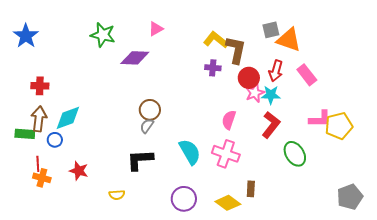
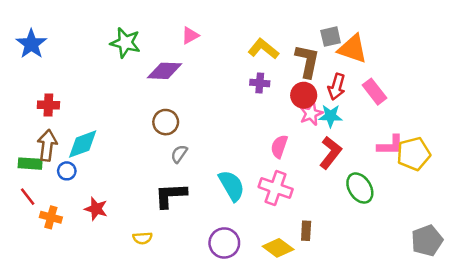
brown L-shape: (236, 50) -> (307, 61), moved
brown circle: (150, 110) -> (166, 122), moved
red line: (38, 164) -> (28, 197), moved, turned -35

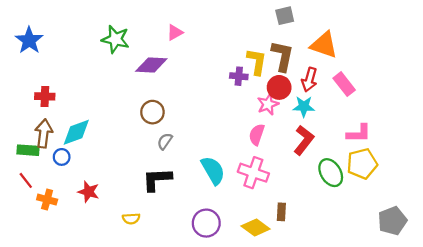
gray square: (331, 37) -> (285, 16), moved
yellow L-shape: (263, 49) -> (257, 62), moved, turned 60
pink star: (311, 114) -> (268, 104), moved
yellow pentagon: (414, 154) -> (362, 164), moved

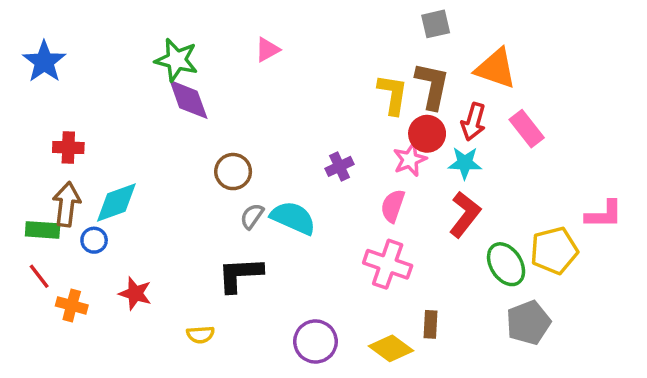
purple diamond: (151, 65) -> (188, 99), moved, turned 68
purple cross: (239, 76) -> (340, 166), moved, turned -30
pink L-shape: (359, 133) -> (604, 214), moved
cyan semicircle: (213, 170) -> (293, 218), moved, turned -36
gray pentagon: (392, 221) -> (528, 323), moved

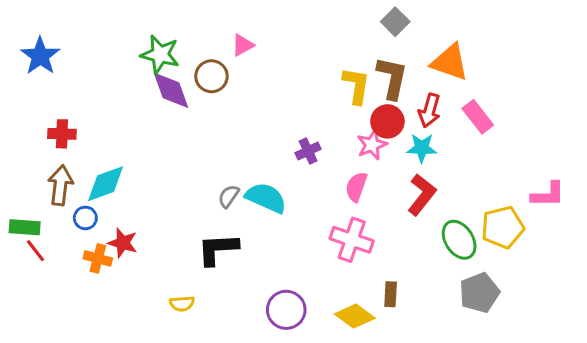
gray square: (436, 24) -> (395, 22), turned -32
brown circle: (233, 172) -> (211, 76), moved
green rectangle: (43, 230) -> (25, 227), moved
red star: (135, 293) -> (123, 243), moved
orange cross: (72, 305) -> (98, 258), moved

